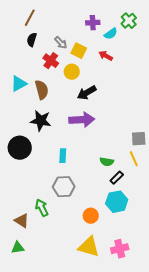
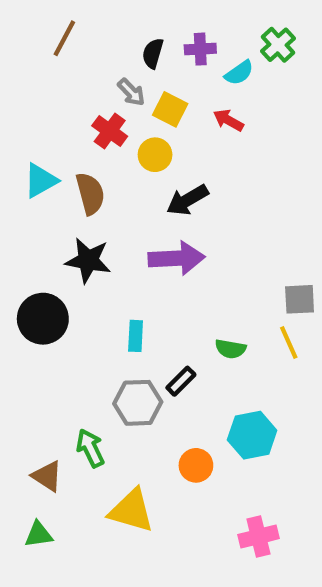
black semicircle: (32, 40) -> (153, 53), moved
black rectangle: (117, 178) -> (181, 381), moved
yellow triangle: (89, 247) -> (131, 511), moved

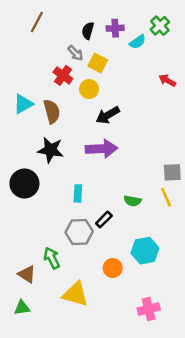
red arrow: (228, 120) -> (167, 80), moved

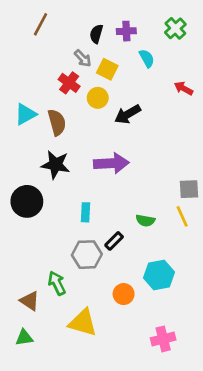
cyan semicircle: (138, 42) -> (147, 58), moved, turned -84
black arrow: (108, 115) -> (128, 114), moved

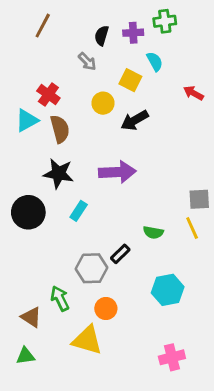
green cross: (175, 28) -> (165, 21), moved, turned 35
yellow square: (107, 69) -> (130, 80), moved
red cross: (69, 83) -> (48, 94), moved
cyan rectangle: (85, 212) -> (79, 211), moved, turned 30
orange circle: (124, 294) -> (106, 309), moved

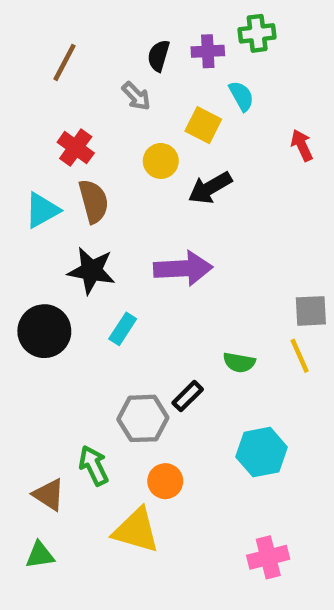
brown line: (43, 26) -> (65, 62), moved
red arrow: (194, 93) -> (302, 145), turned 36
cyan triangle: (27, 120) -> (42, 210), moved

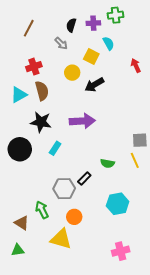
red cross: (76, 148) -> (34, 67), turned 35

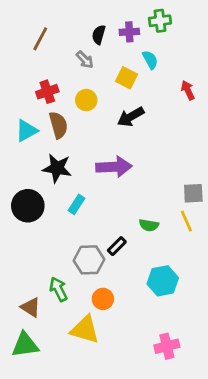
yellow circle: (72, 73) -> (86, 100), moved
green triangle: (18, 250) -> (25, 345), size x1.5

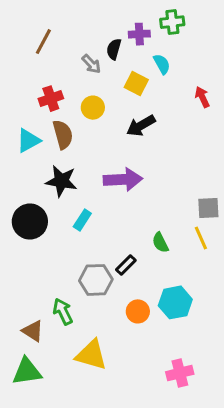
black semicircle: (99, 35) -> (114, 49), moved
green semicircle: (149, 225) -> (160, 242), turned 54
orange circle: (103, 299) -> (138, 311), moved

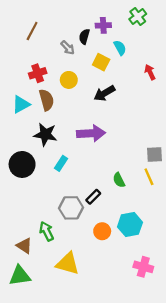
green cross: (172, 22) -> (138, 17), moved, turned -30
pink cross: (180, 373) -> (143, 267), moved, turned 30

